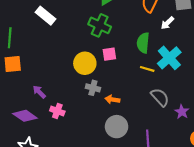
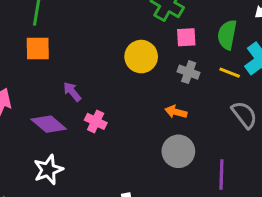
pink square: (109, 54) -> (186, 37), moved
gray cross: (93, 88) -> (189, 72), moved

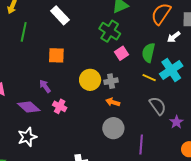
pink square: (186, 37) -> (121, 53), turned -32
orange square: (38, 48) -> (56, 55), moved
yellow circle: (141, 57) -> (90, 80), moved
gray cross: (189, 72) -> (111, 81), moved, turned -32

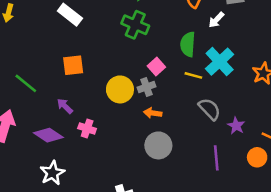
green line: (24, 32) -> (26, 83), moved, turned -54
pink square: (121, 53) -> (156, 67), moved
purple line: (141, 145) -> (216, 158), moved

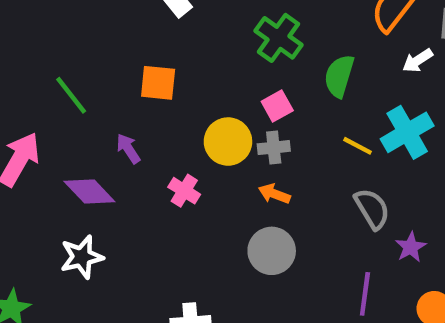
green semicircle: (188, 44) -> (339, 76), moved
pink square: (156, 67) -> (277, 106), moved
pink cross: (87, 129) -> (184, 191), moved

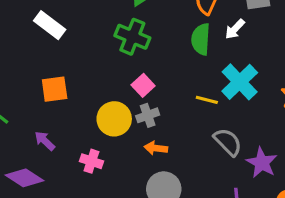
green semicircle: (339, 76) -> (201, 39), moved
purple star: (411, 247) -> (262, 163), size x1.4

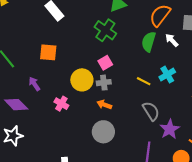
white arrow: (235, 29) -> (172, 40), turned 80
cyan cross: (240, 82) -> (167, 75), size x0.7

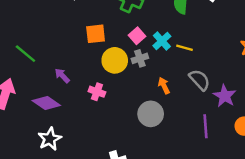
orange square: (48, 52) -> (96, 34), moved
cyan cross: (167, 75) -> (162, 41), moved
orange arrow: (104, 105) -> (164, 86), moved, turned 56

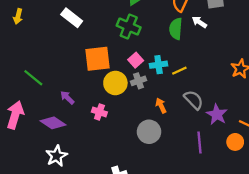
orange square: (96, 34) -> (98, 59), size x1.4
cyan cross: (162, 41) -> (159, 65), turned 35
yellow line: (185, 48) -> (179, 71), turned -40

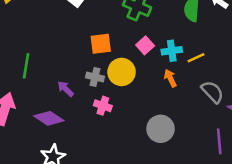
orange square: (98, 59) -> (101, 44), size x0.7
green line: (33, 78) -> (26, 66), turned 60
gray cross: (139, 81) -> (95, 77), moved, turned 32
orange arrow: (161, 106) -> (170, 78), moved

